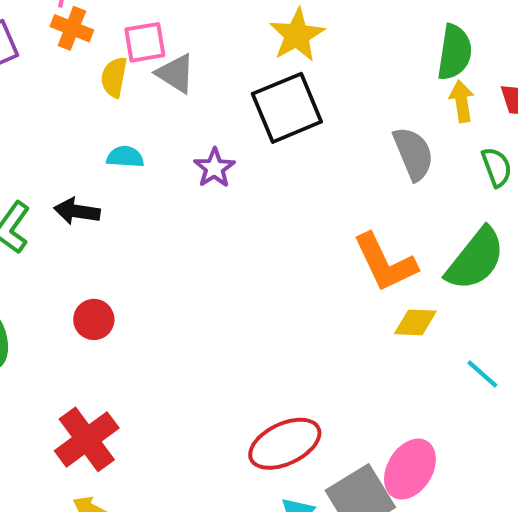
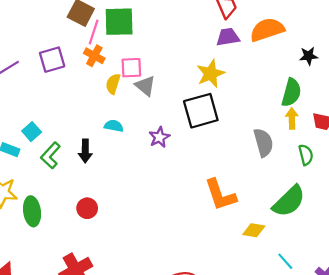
black arrow: (77, 211) -> (85, 151), turned -105
orange L-shape: (385, 263) -> (220, 195), moved

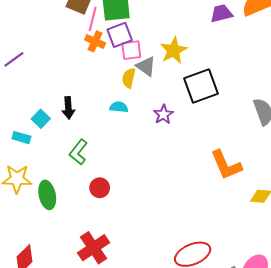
purple square: (52, 60) -> (120, 35), moved
yellow star: (211, 74) -> (174, 50), moved
yellow semicircle: (113, 84) -> (129, 78), moved
black arrow: (85, 151) -> (68, 108), moved
green L-shape: (51, 155) -> (78, 152), moved

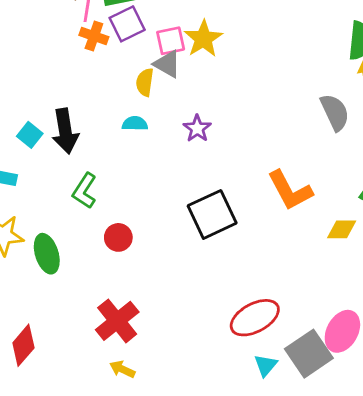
pink square: (131, 50) -> (171, 41), moved
black square: (201, 86) -> (212, 214), moved
black arrow: (68, 108) -> (65, 131), size x1.4
cyan square: (41, 119) -> (30, 135), moved

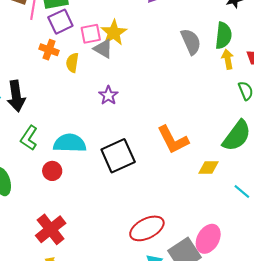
orange cross: (94, 36) -> (49, 50), moved
gray triangle: (167, 64) -> (103, 49), moved
gray semicircle: (335, 112) -> (191, 42), moved
cyan semicircle: (135, 124) -> (70, 143), moved, size x1.8

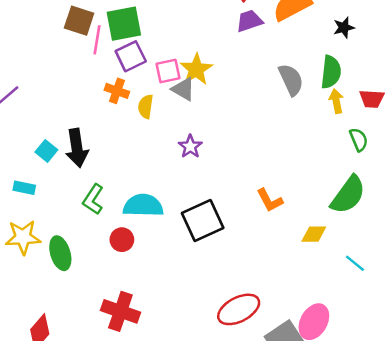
orange L-shape: (173, 140) -> (270, 200), size x0.7
red cross: (51, 229) -> (120, 311), turned -32

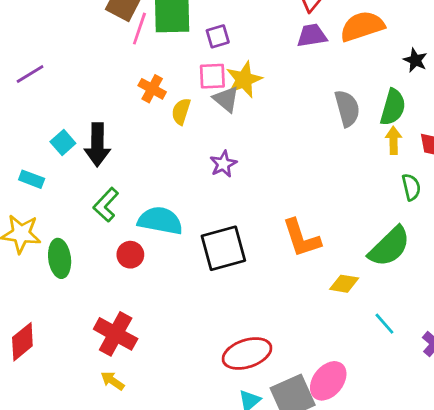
black star: (344, 28) -> (415, 60), turned 30
purple square: (131, 56) -> (218, 36), moved, size x0.7
orange L-shape: (270, 200) -> (301, 238), size x1.4

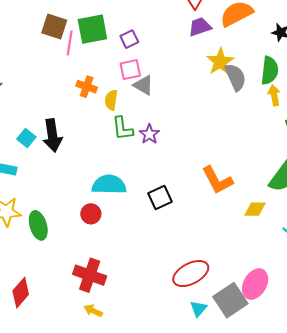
yellow star: (244, 80) -> (220, 62), moved
green L-shape: (106, 205) -> (122, 128), moved, turned -40
black square: (223, 248) -> (160, 197), size x0.7

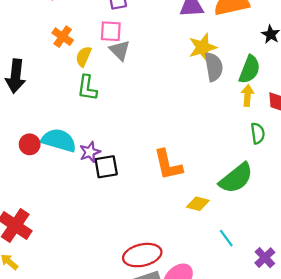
purple star: (149, 134) -> (90, 152), moved
red circle: (91, 214) -> (30, 144), moved
red ellipse: (191, 274) -> (142, 255), moved

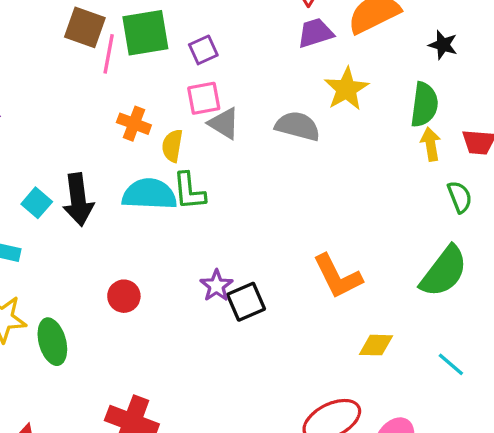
gray semicircle: (214, 67) -> (298, 126), moved, turned -52
cyan semicircle: (59, 140) -> (149, 194), moved
yellow diamond: (198, 204) -> (376, 345), moved

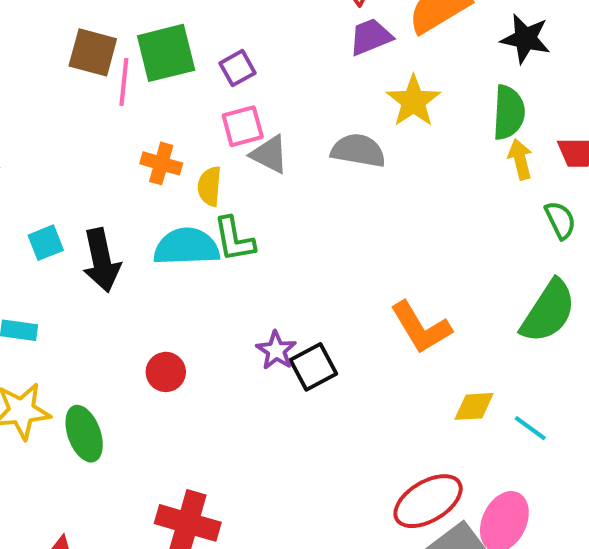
black star: (443, 45) -> (525, 39), size x1.4
cyan square: (37, 203) -> (46, 243), moved, turned 32
cyan line: (451, 364) -> (530, 428), moved

